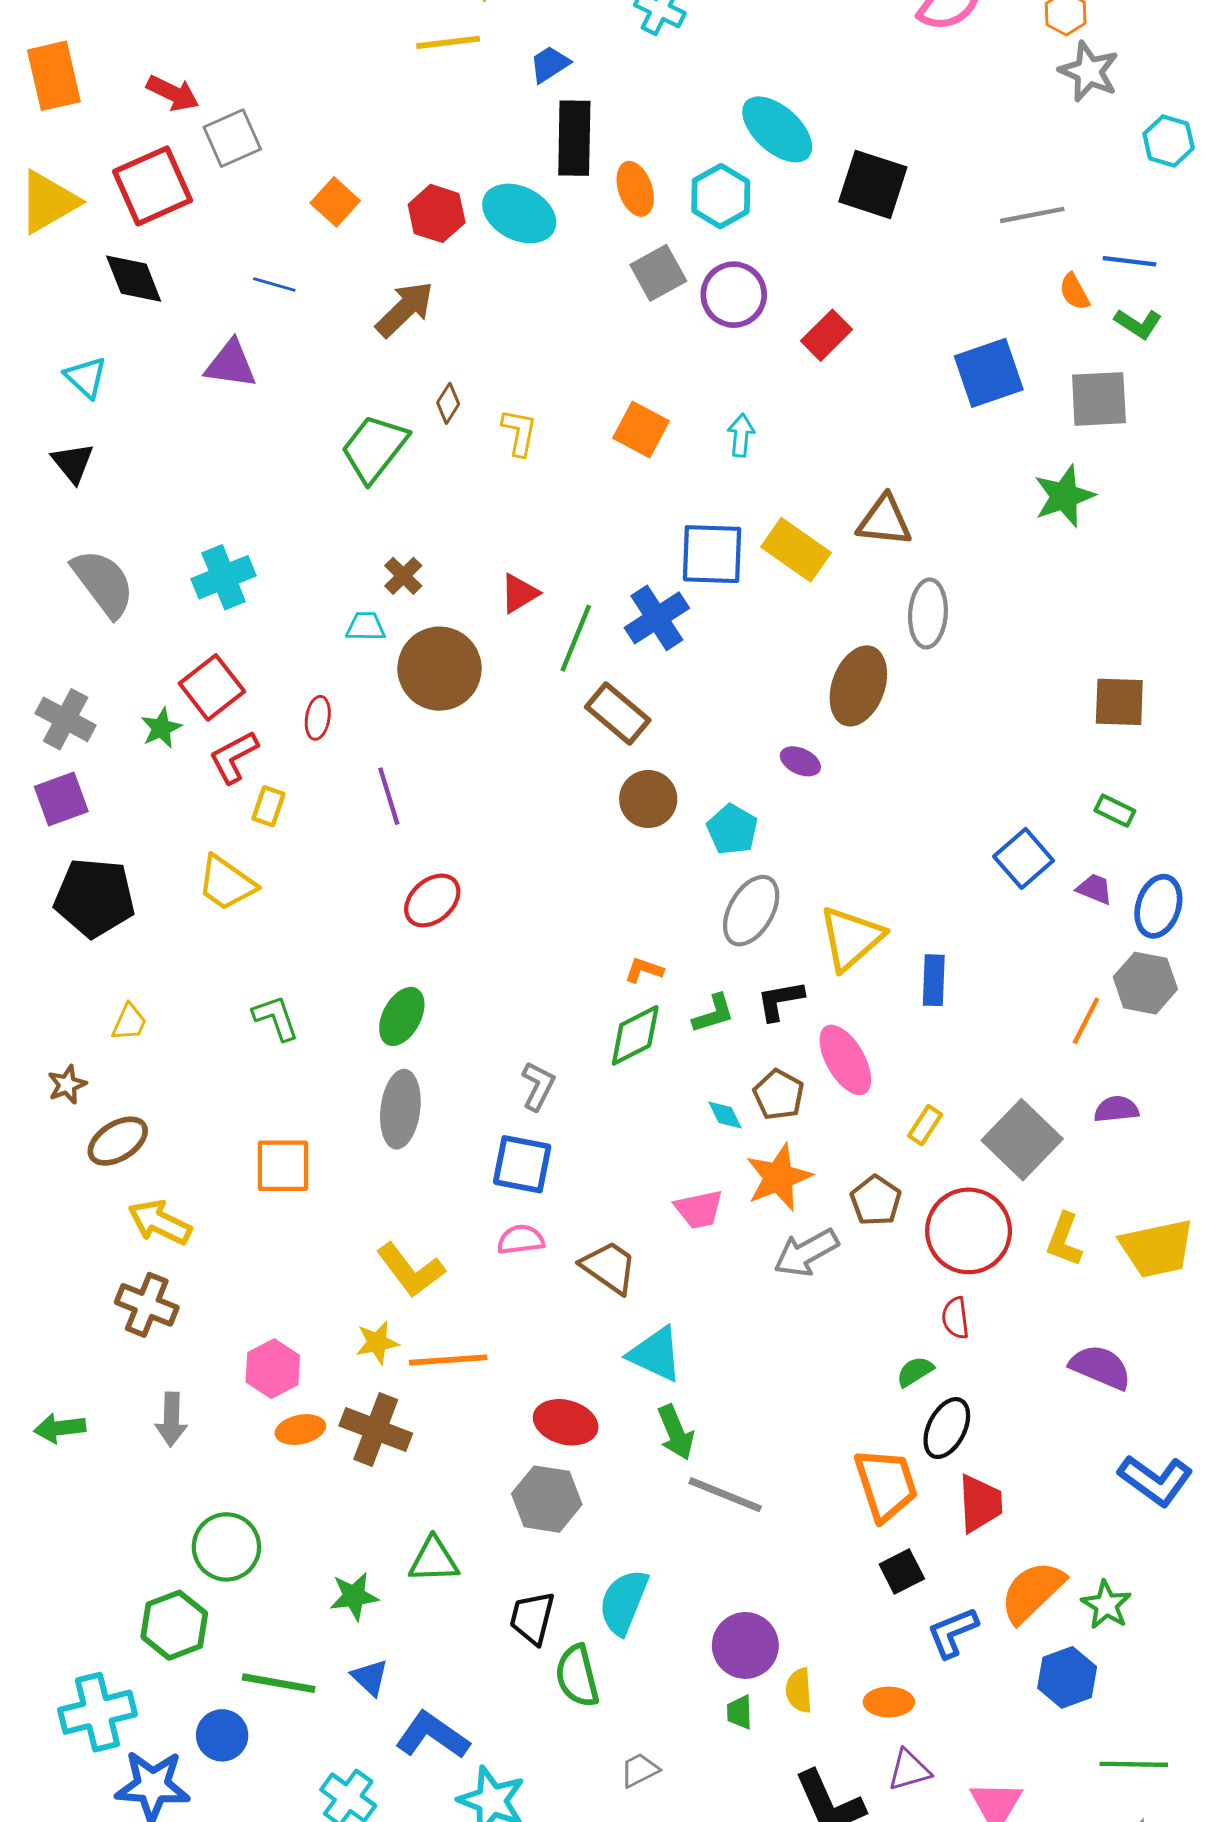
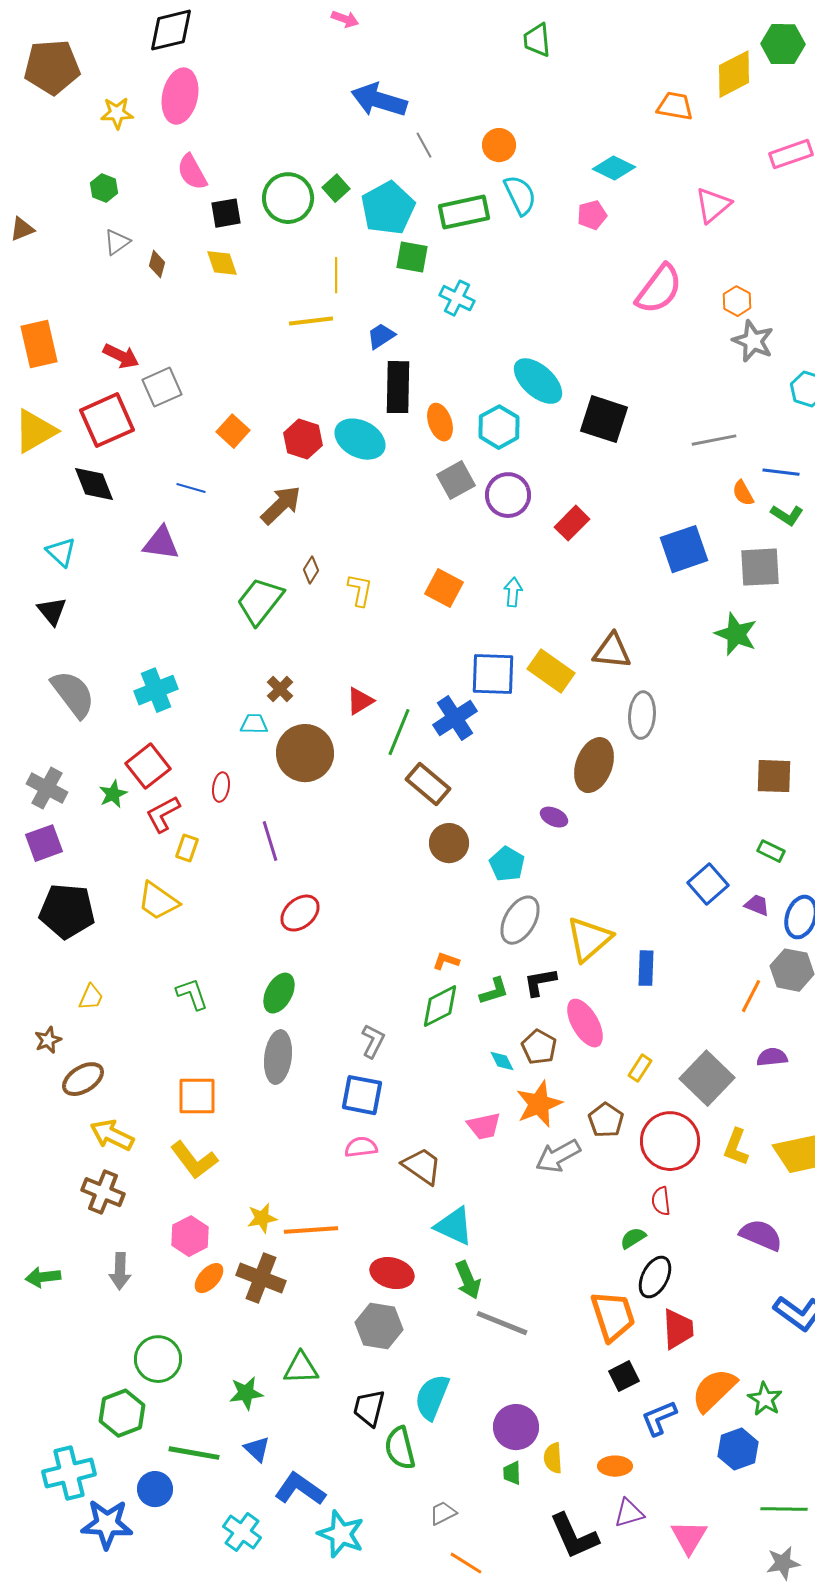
green star: (1064, 496) -> (736, 634), turned -30
yellow L-shape: (411, 1270) -> (194, 1160), moved
orange ellipse: (300, 1430) -> (209, 1278), turned -36

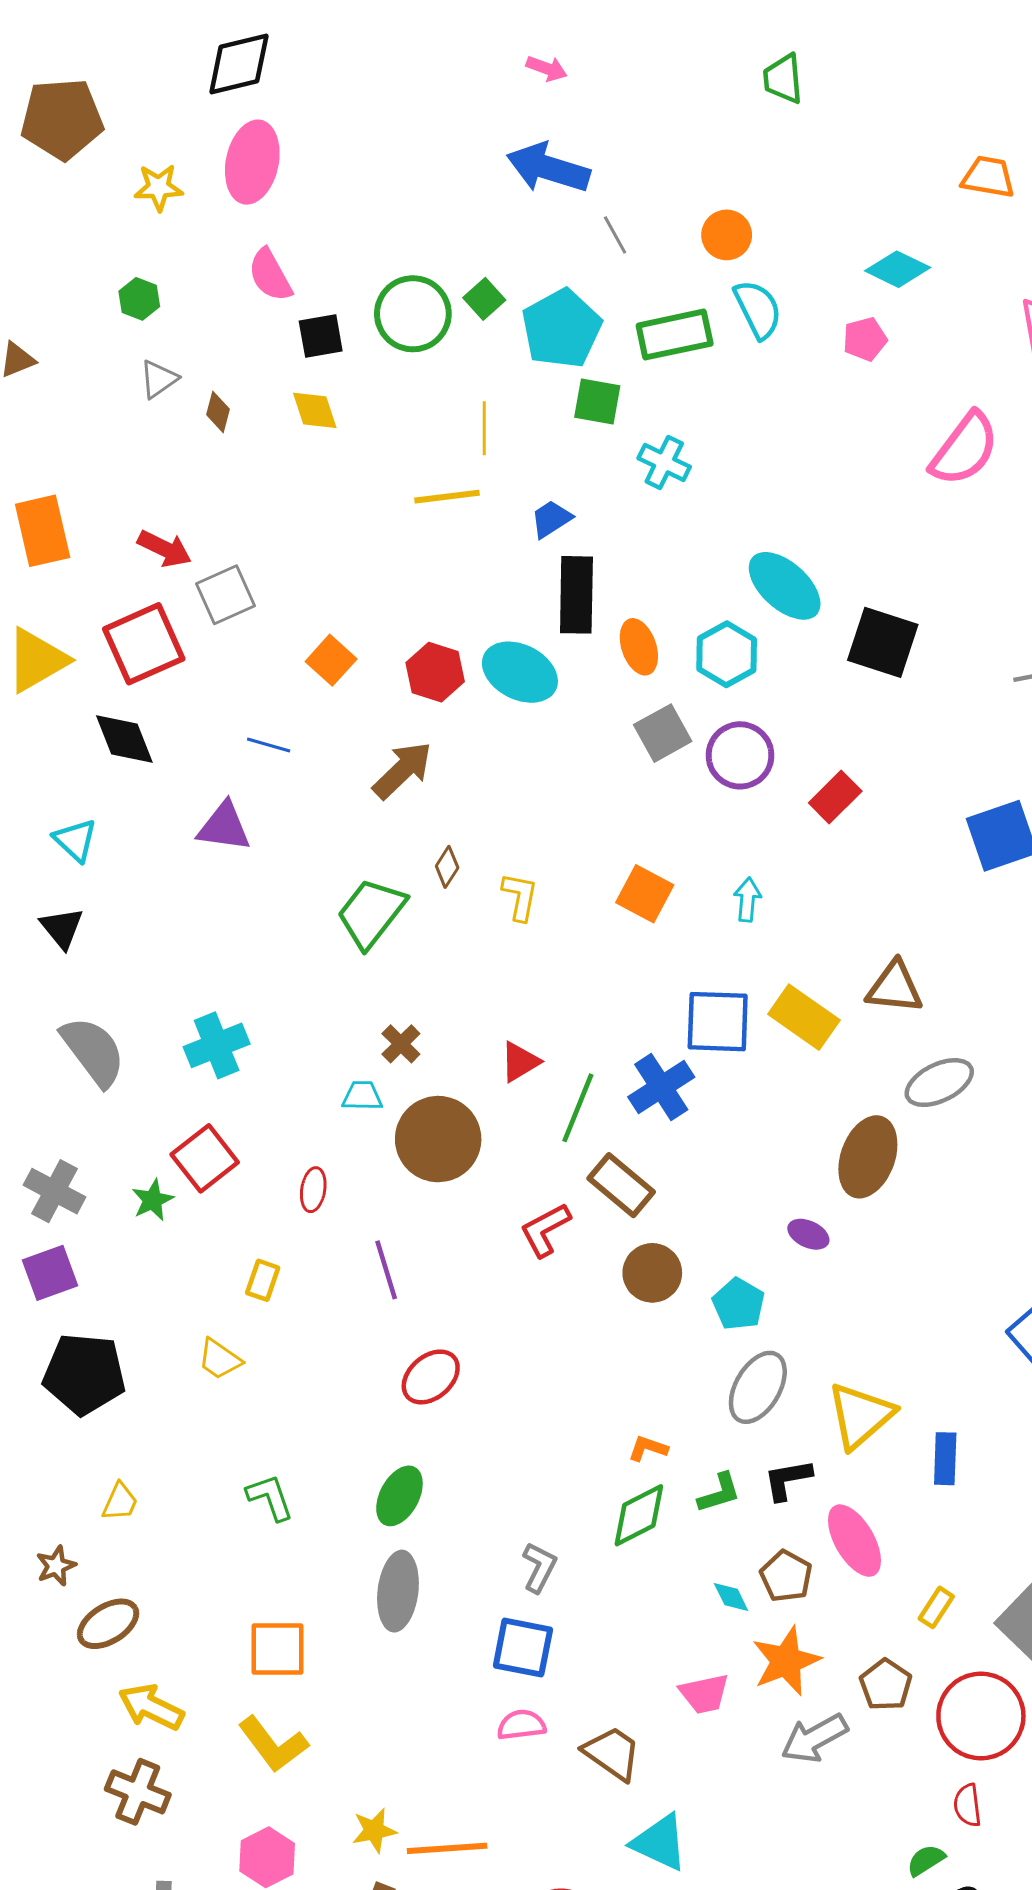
pink arrow: (345, 19) -> (547, 68), moved
gray ellipse: (642, 715) -> (939, 1083), turned 60
red L-shape: (163, 814) -> (545, 1230), moved
yellow trapezoid: (158, 901) -> (220, 1359), size x0.7

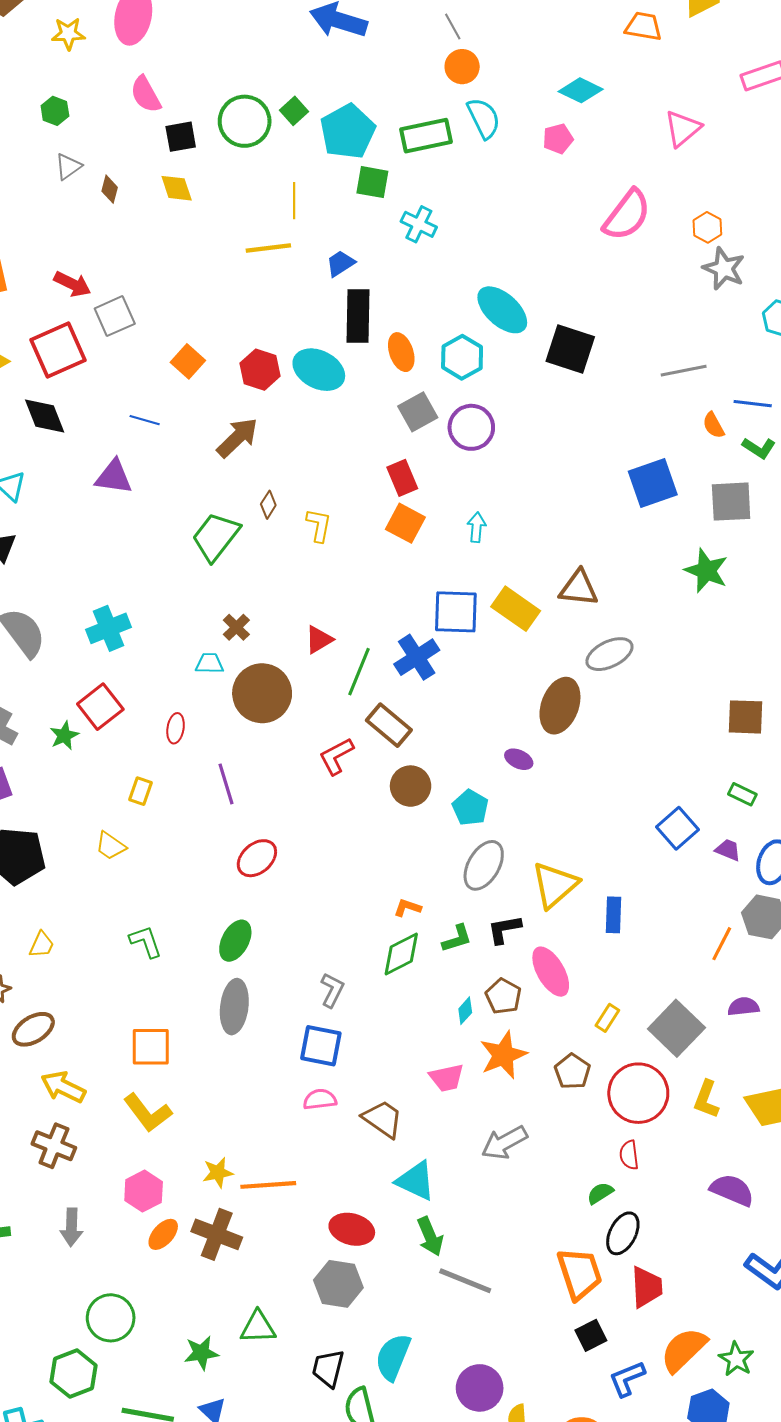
gray line: (615, 235) -> (453, 26), moved
red rectangle: (835, 797) -> (402, 478), moved, turned -68
cyan diamond: (731, 1597) -> (465, 1011), turned 68
gray arrow: (814, 1738) -> (504, 1143), moved

